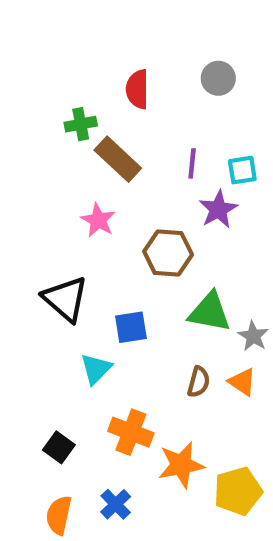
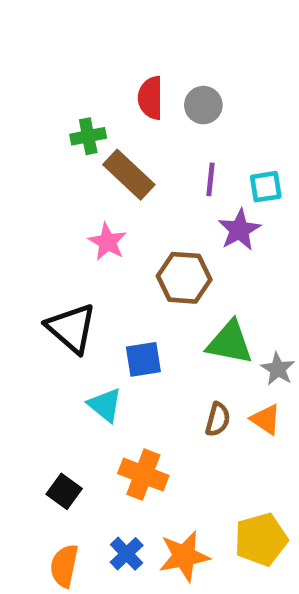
gray circle: (218, 78) -> (203, 105), moved
cyan triangle: (96, 369) -> (105, 405), turned -36
orange star: (181, 465) -> (184, 556), moved

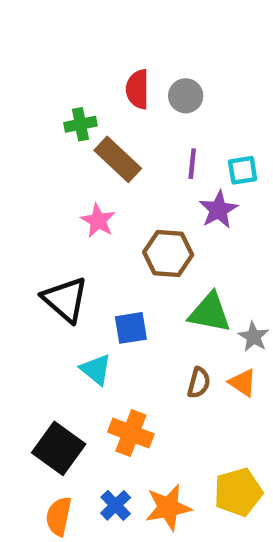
black square: (64, 491) -> (59, 448), size x1.6

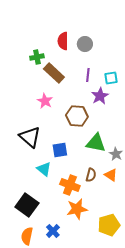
orange cross: (131, 433) -> (70, 185), moved
orange star: (168, 507) -> (77, 209), moved

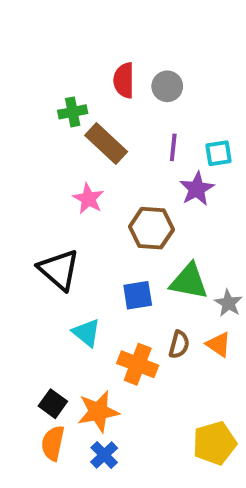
blue square: (60, 150) -> (138, 295), moved
black square: (27, 205) -> (53, 404), size x0.6
orange star: (77, 209) -> (98, 412), moved
orange semicircle: (27, 236) -> (53, 443), moved

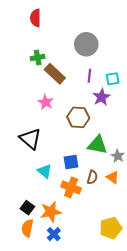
red semicircle: (124, 80) -> (36, 18), moved
gray circle: (167, 86) -> (86, 44), size x1.5
blue square: (138, 295) -> (71, 162), moved

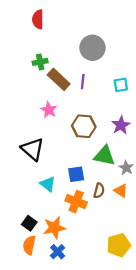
purple line: (89, 76) -> (83, 82), moved
purple star: (102, 97) -> (121, 125), moved

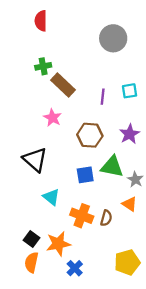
gray circle: (92, 48) -> (113, 38), moved
purple line: (83, 82) -> (103, 97), moved
blue square: (76, 174) -> (85, 175), moved
brown semicircle: (99, 191) -> (106, 218), moved
blue cross: (58, 252) -> (75, 268), moved

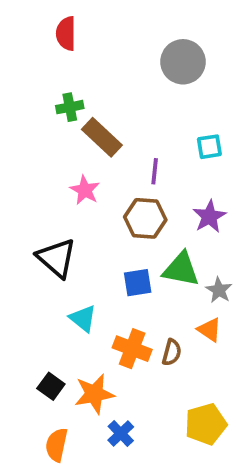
purple line: (103, 97) -> (155, 171), moved
orange semicircle: (32, 262) -> (57, 445), moved

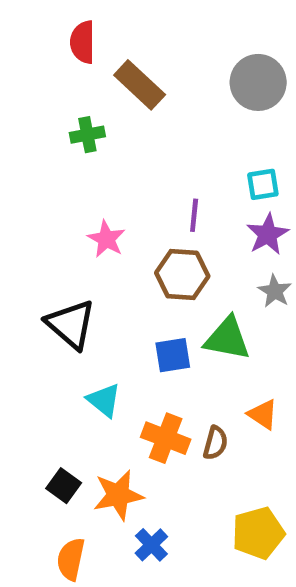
gray circle: (183, 62) -> (258, 82), moved
brown rectangle: (102, 137) -> (140, 85), moved
purple star: (209, 217) -> (268, 234), moved
gray star: (219, 290) -> (275, 291), moved

